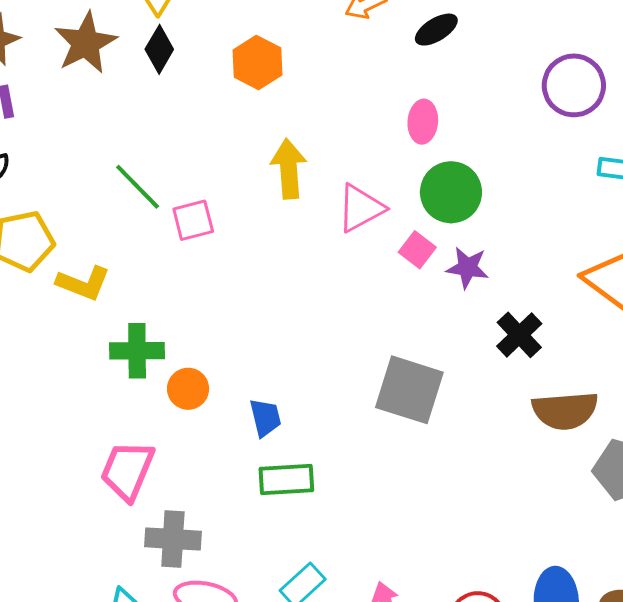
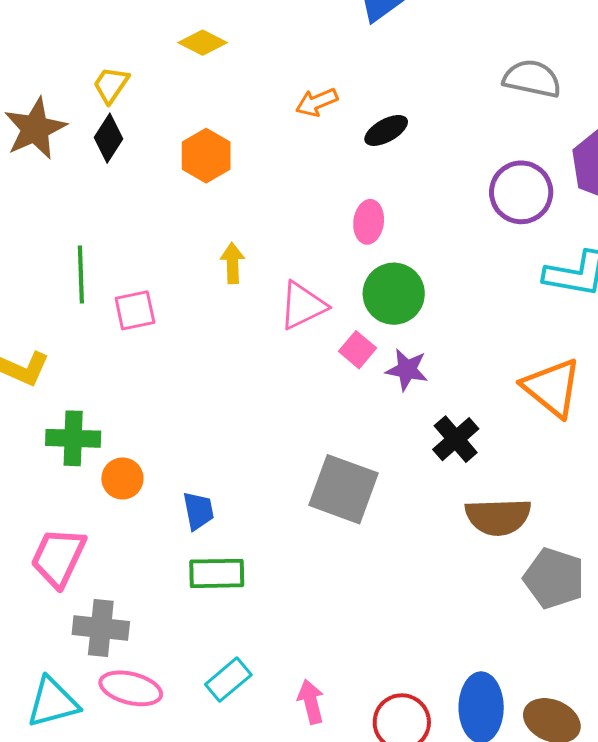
yellow arrow: (289, 169) -> (233, 263), size x0.7
green line: (138, 187) -> (81, 274), turned 40

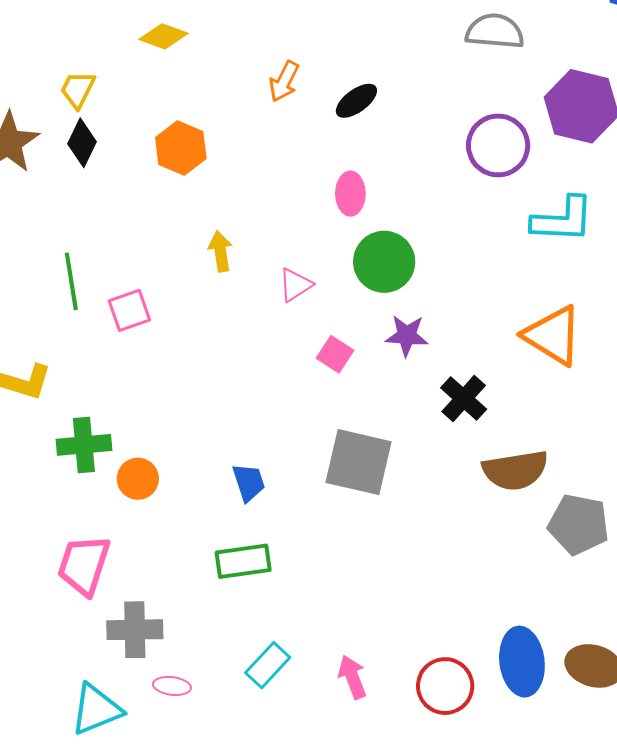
orange arrow: (317, 102) -> (284, 81), turned -33
pink triangle: (303, 306) -> (295, 285), size x0.7
pink square: (358, 350) -> (335, 354), moved
blue trapezoid: (198, 511) -> (249, 482), moved
pink ellipse: (131, 688) -> (172, 686), size x0.6

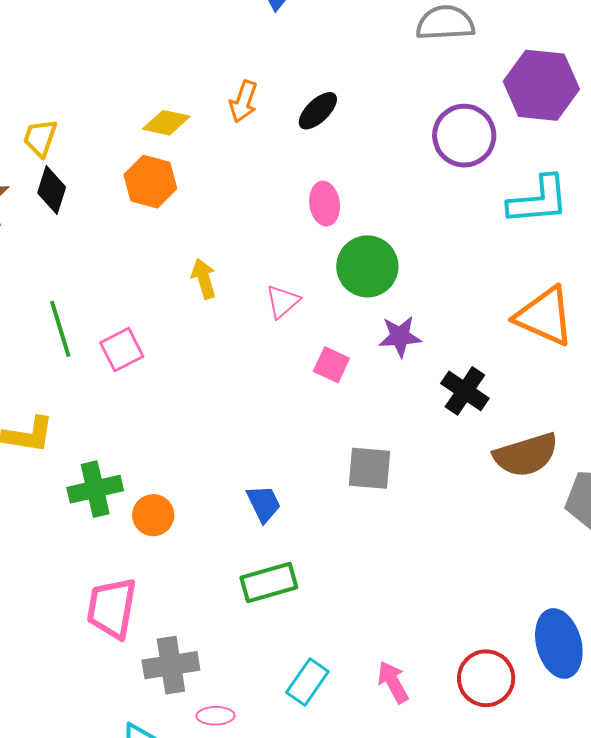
yellow diamond: (163, 36) -> (166, 123), moved
gray square: (358, 462) -> (369, 468), size x0.7

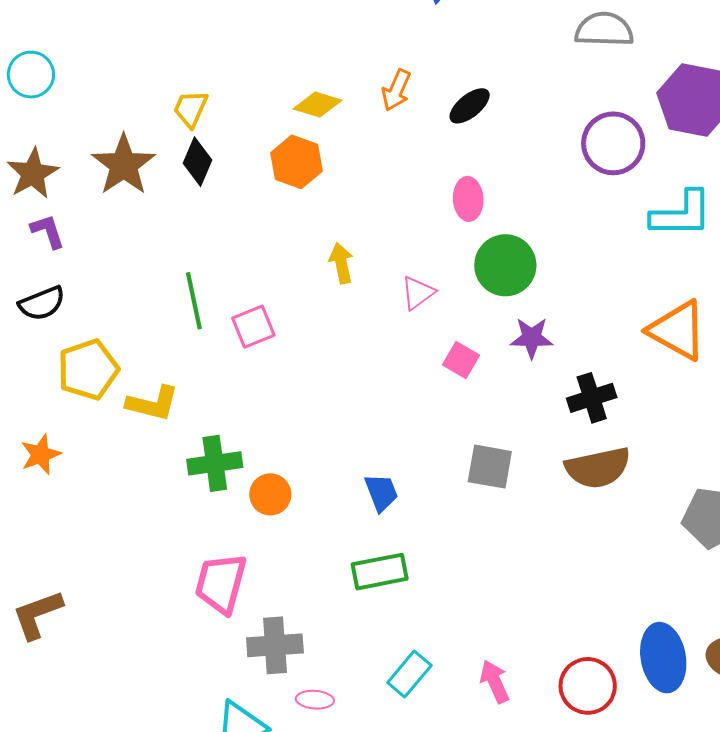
black cross: (465, 391) -> (592, 398), turned 33
brown semicircle: (526, 455) -> (598, 468), moved

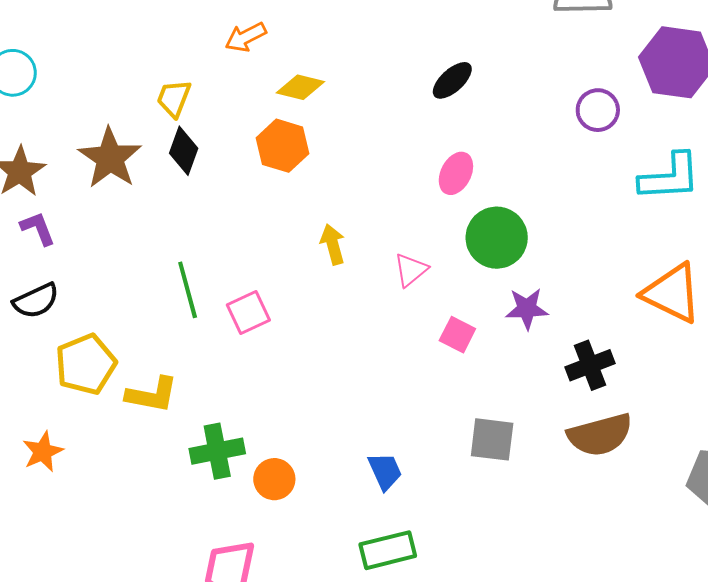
orange arrow: (396, 90) -> (246, 37), moved, turned 42
purple circle: (613, 143) -> (598, 110), size x0.7
pink ellipse: (468, 199) -> (456, 173), turned 33

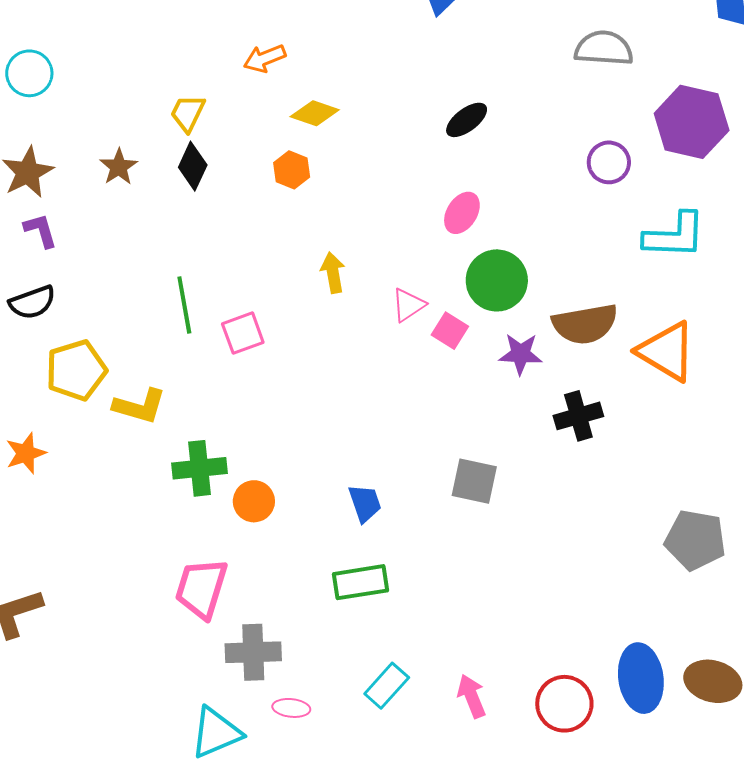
orange hexagon: (283, 146) -> (292, 170), size x0.7
brown star: (110, 158) -> (119, 167), size x0.6
pink square: (457, 335) -> (450, 331), moved
brown semicircle: (600, 435) -> (585, 324), moved

